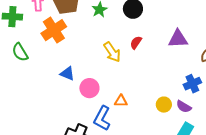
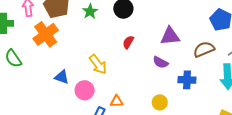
yellow arrow: (112, 52) -> (98, 64), moved
blue cross: (192, 84) -> (187, 80), turned 30
purple semicircle: (184, 107) -> (161, 62), moved

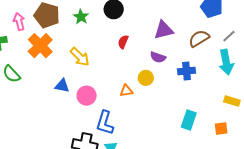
yellow arrow: (98, 64) -> (80, 57), moved
orange triangle: (117, 101) -> (126, 91), moved
yellow circle: (160, 102) -> (146, 78), moved

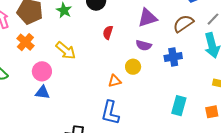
orange cross: (40, 46) -> (25, 42), size x0.7
blue triangle: (62, 86) -> (42, 92), moved
pink circle: (87, 96) -> (42, 71), moved
blue L-shape: (105, 123) -> (110, 113), moved

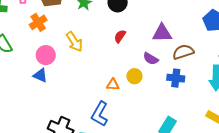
brown semicircle: (183, 24) -> (183, 52), moved

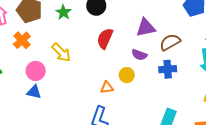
red semicircle: (120, 36) -> (105, 38), size x1.5

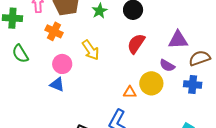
orange cross: (22, 40) -> (54, 31), turned -30
yellow circle: (127, 75) -> (151, 83), size x1.5

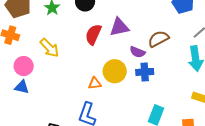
purple triangle: (178, 40) -> (119, 27), moved
purple semicircle: (167, 66) -> (137, 52), moved
blue cross: (193, 84) -> (145, 72), moved

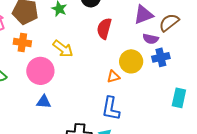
purple triangle: (119, 27) -> (143, 15), moved
pink circle: (24, 66) -> (40, 71), size x1.4
blue triangle: (22, 87) -> (44, 102), moved

